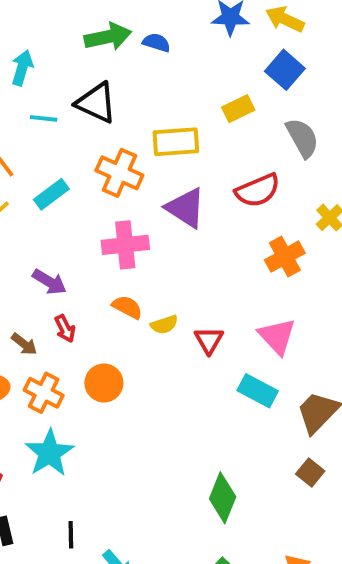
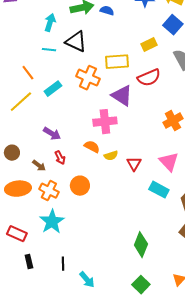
cyan arrow: (22, 68) -> (50, 23), moved
red semicircle: (258, 190) -> (149, 78), moved
pink cross: (125, 245) -> (105, 122), moved

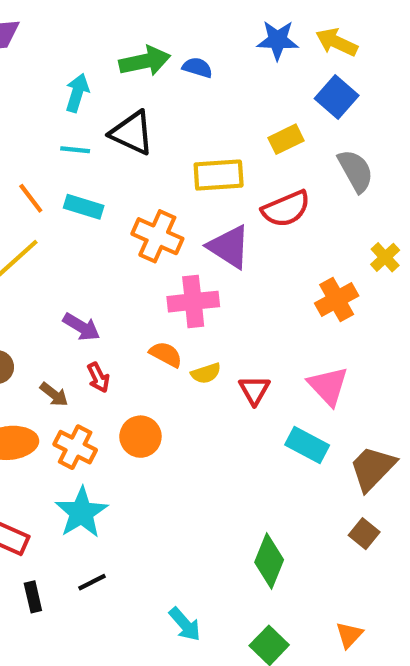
orange cross: (88, 78) -> (157, 236), moved
cyan rectangle: (53, 89) -> (84, 207), moved, turned 54
black line: (63, 264) -> (92, 582), moved, turned 64
cyan arrow: (87, 280) -> (185, 624), moved

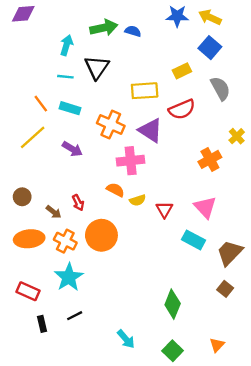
black triangle: (132, 133) -> (97, 67), turned 40
purple arrow: (81, 327) -> (72, 149), moved
orange circle: (140, 437) -> (101, 235), size x1.4

